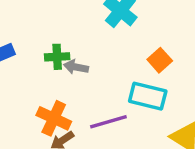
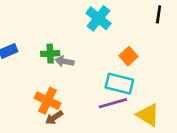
purple line: (108, 122) -> (113, 103), moved

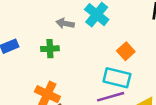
gray arrow: (65, 61) -> (65, 23), moved

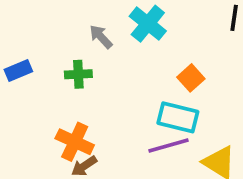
gray arrow: (65, 23) -> (101, 37), turned 36

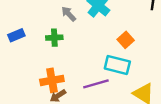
orange cross: (75, 142) -> (52, 80), turned -35
purple line: (168, 146) -> (96, 84), moved

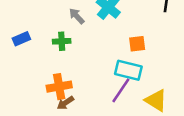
orange square: (126, 40) -> (137, 44), turned 35
purple line: (96, 84) -> (121, 90), moved, turned -40

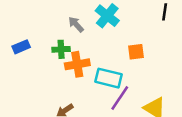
cyan rectangle: (128, 70) -> (108, 78), moved
orange cross: (59, 87) -> (77, 64), moved

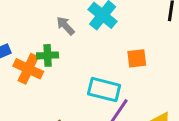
orange cross: (77, 64) -> (28, 69), moved, turned 35

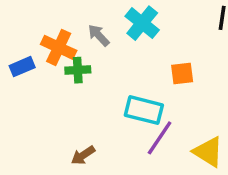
orange cross: (28, 69) -> (59, 47), moved

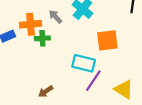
orange cross: (59, 47) -> (30, 24), turned -30
orange square: (182, 74) -> (107, 40), size x1.5

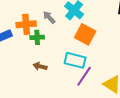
orange square: (107, 40) -> (85, 34), moved, turned 35
brown arrow: (46, 91) -> (40, 66), moved, turned 48

